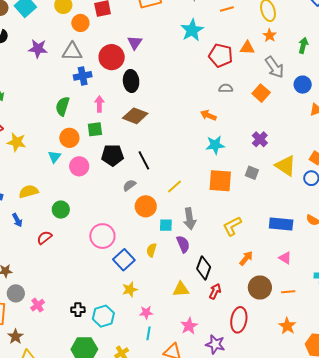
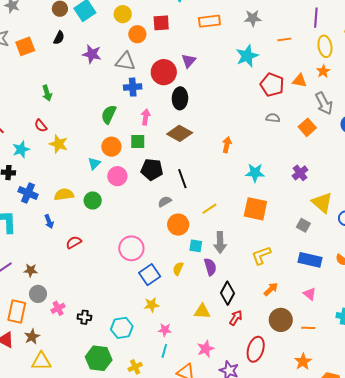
orange arrow: (208, 115) -> (227, 145), moved, turned 70
gray square: (252, 173) -> (303, 225), moved
green circle: (61, 210) -> (93, 200), moved
black cross: (78, 310) -> (84, 317), moved

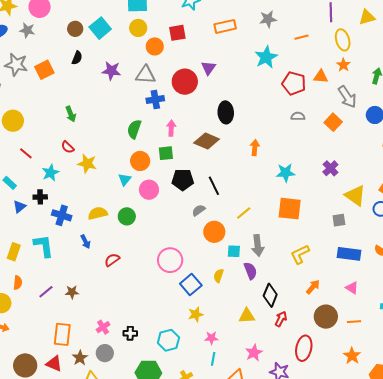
black ellipse: (180, 98) -> (226, 112), moved
gray square: (303, 225) -> (339, 220), turned -32
gray circle: (38, 294) -> (105, 353), moved

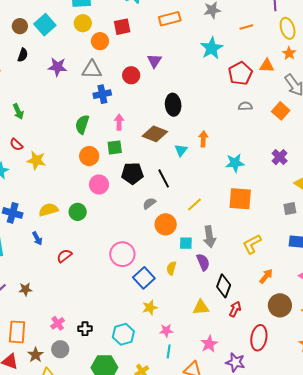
red circle: (185, 82) -> (131, 75), size x0.7
red pentagon: (294, 83) -> (240, 73), turned 30
cyan triangle: (125, 179) -> (181, 150), moved

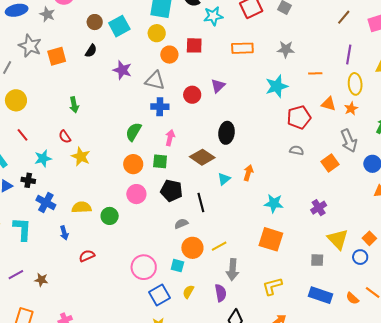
orange triangle: (267, 66) -> (329, 104), moved
yellow line: (194, 205) -> (219, 246), moved
cyan square: (186, 243) -> (177, 266), moved

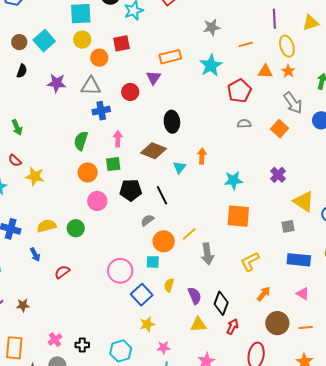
orange rectangle: (242, 48) -> (170, 57), moved
purple semicircle: (221, 293) -> (195, 296), moved

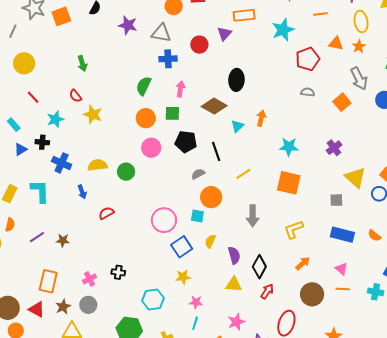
yellow line: (189, 234) -> (243, 174), moved
orange line: (306, 328) -> (343, 289), moved
black cross: (82, 345) -> (118, 272), moved

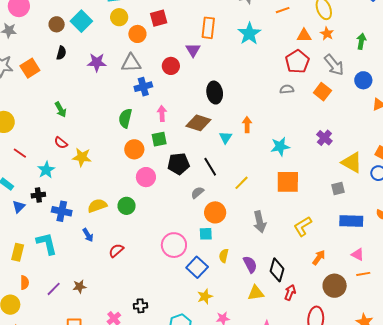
orange rectangle: (244, 15) -> (208, 28), turned -65
red pentagon: (308, 59) -> (297, 62), moved

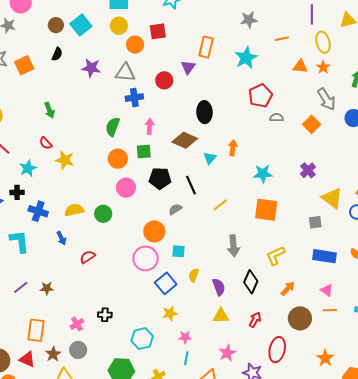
red pentagon: (297, 62) -> (260, 96), moved
orange circle: (215, 212) -> (154, 231), moved
black diamond: (277, 270) -> (251, 282), moved

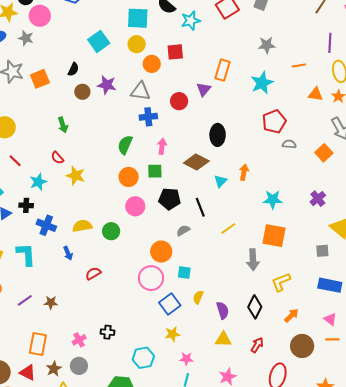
brown circle: (56, 25) -> (82, 92), moved
gray arrow: (233, 246) -> (253, 260), moved

